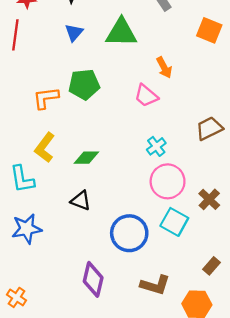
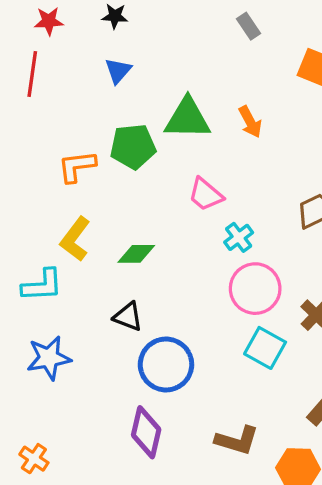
green triangle: (121, 33) -> (187, 119), moved
pink trapezoid: (146, 96) -> (206, 194), moved
cyan L-shape: (22, 179) -> (42, 285), turned -84
blue circle: (129, 233) -> (166, 364), moved

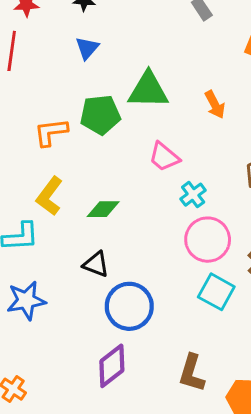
orange arrow: (250, 122) -> (215, 105), moved
purple diamond: (146, 432) -> (112, 366), turned 39
brown L-shape: (237, 440) -> (192, 373), turned 90

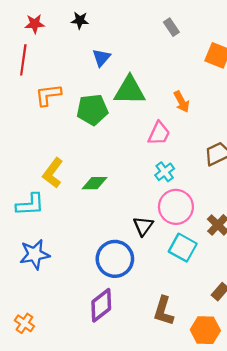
blue triangle: (87, 48) -> (101, 58), moved
orange L-shape: (51, 132) -> (48, 95), moved
pink trapezoid: (164, 157) -> (159, 133), moved, turned -105
black triangle: (96, 264) -> (143, 226), moved, turned 45

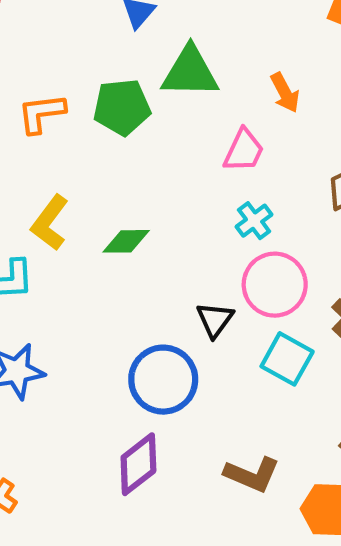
orange L-shape: (48, 95) -> (41, 113), moved
brown L-shape: (163, 311) -> (252, 474), turned -84

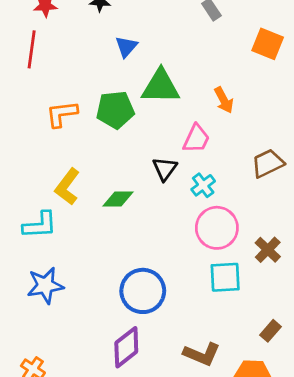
black triangle: (215, 320) -> (165, 169), moved
cyan square: (287, 359) -> (225, 277), turned -32

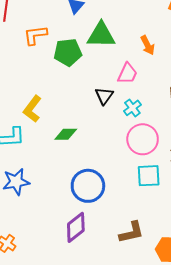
orange L-shape: (62, 114) -> (35, 35), moved
green diamond: (118, 199) -> (66, 134), moved
brown L-shape: (202, 354) -> (131, 232), turned -36

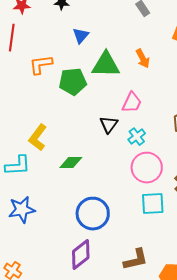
orange arrow: (148, 45) -> (143, 59), moved

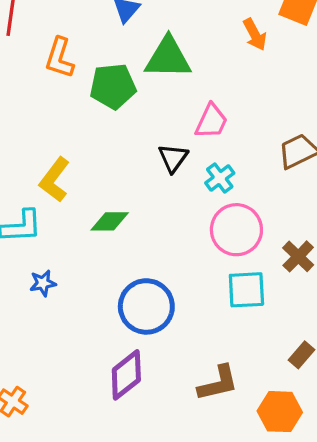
orange arrow: (143, 59) -> (255, 34), moved
orange L-shape: (41, 65) -> (60, 58), turned -65
blue star: (22, 210) -> (43, 283), moved, size x0.6

